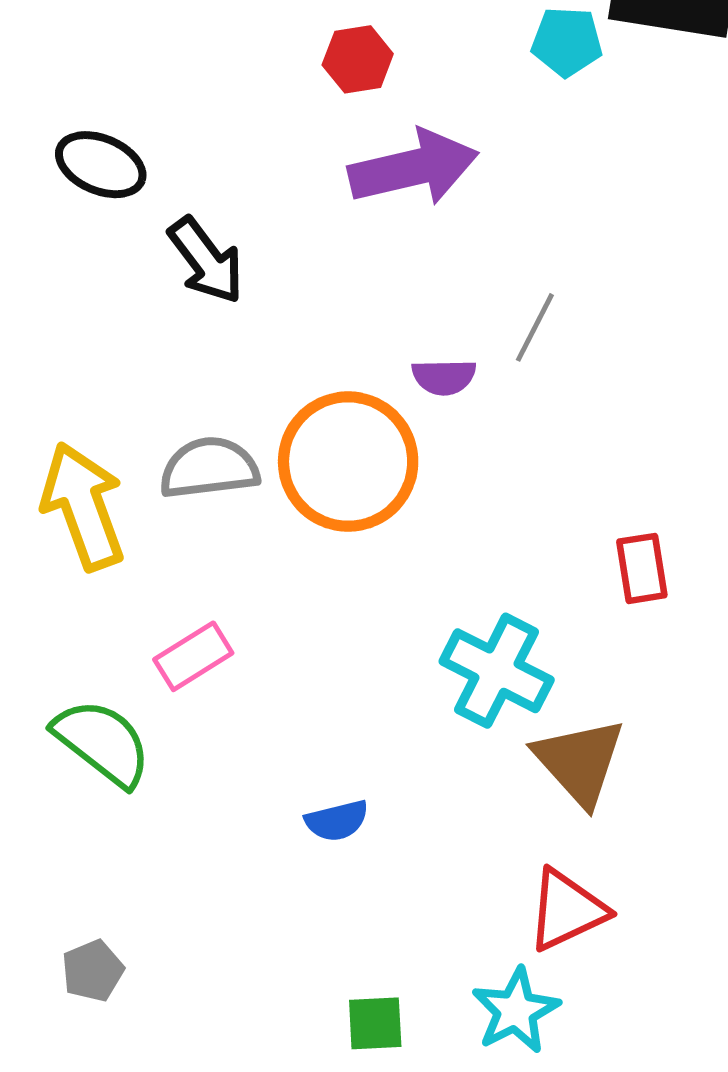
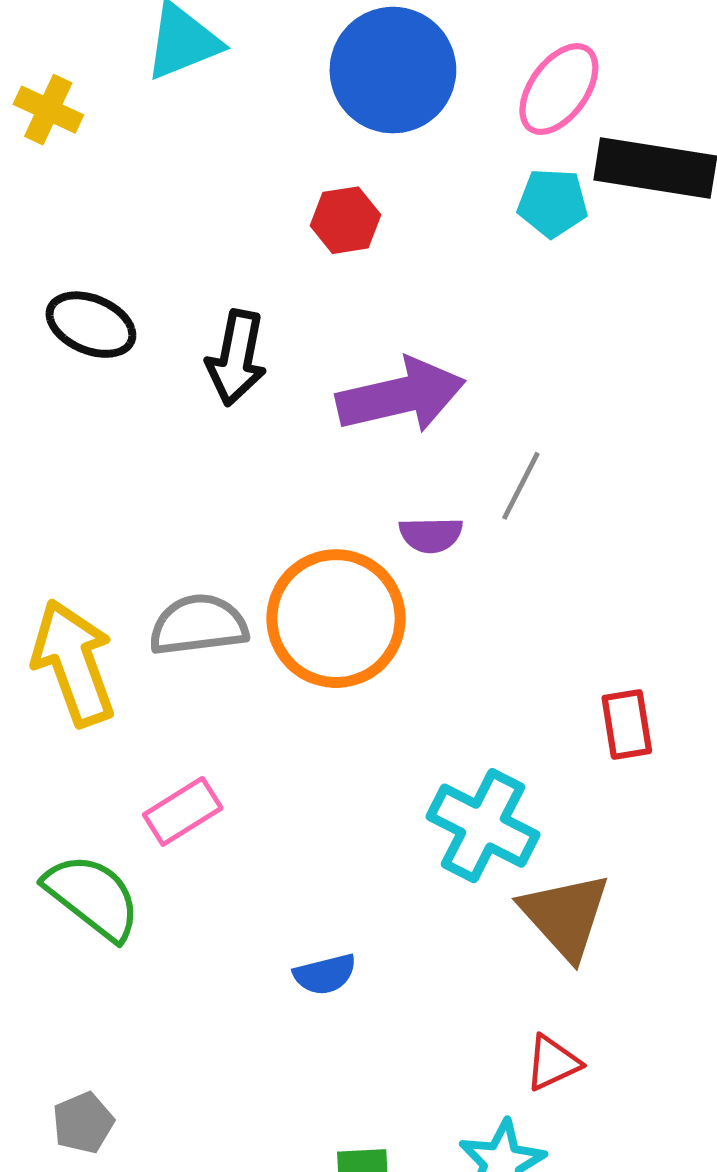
purple arrow: (414, 168) -> (401, 396), moved
black arrow: (206, 260) -> (236, 358), moved, turned 48
red triangle: (567, 910) -> (553, 1063), size x0.7

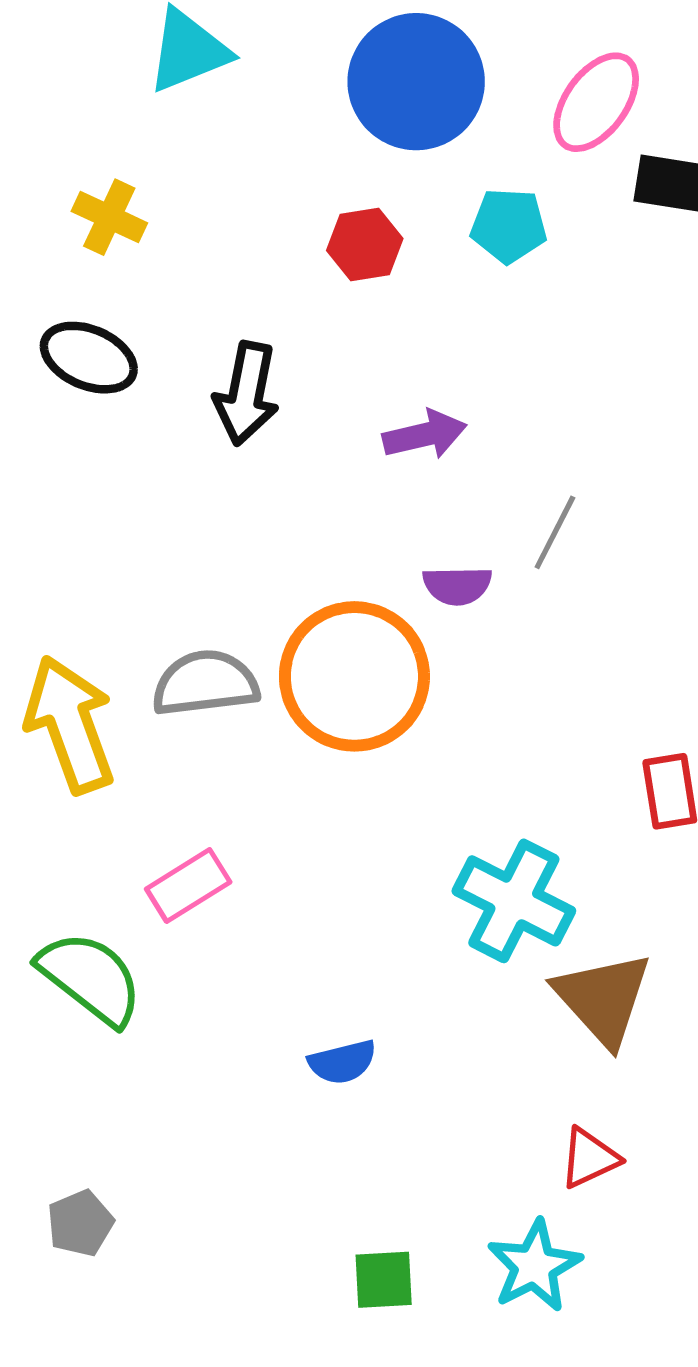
yellow cross: (48, 110) -> (109, 217), moved
cyan pentagon: (553, 203) -> (509, 226), moved
purple arrow: (401, 396) -> (425, 435), size x0.6

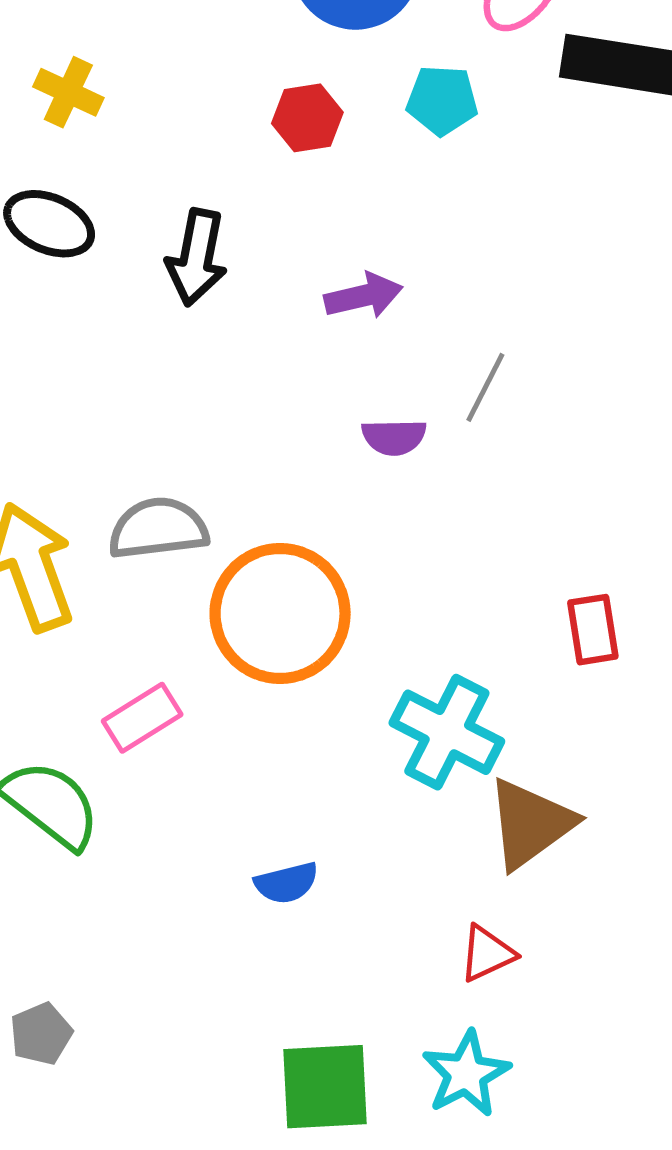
orange circle: (354, 676) -> (280, 613), moved
brown triangle: (603, 999) -> (530, 824), turned 36
red triangle: (589, 1158) -> (487, 954), moved
green square: (384, 1280) -> (325, 1087), size x1.6

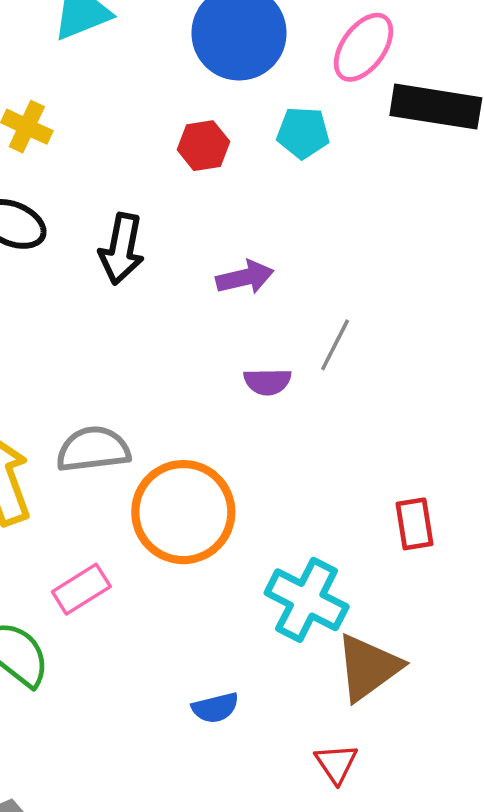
blue semicircle: (286, 883) -> (215, 708), moved
red triangle: (487, 954) -> (336, 763), turned -39

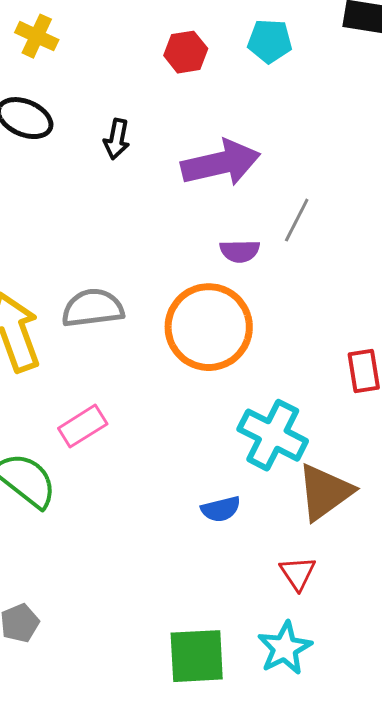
black arrow: (122, 249) -> (117, 139), size x0.7
purple arrow: (245, 277) -> (221, 163), size x1.6
orange circle: (183, 512) -> (209, 327), moved
blue semicircle: (215, 708) -> (221, 509), moved

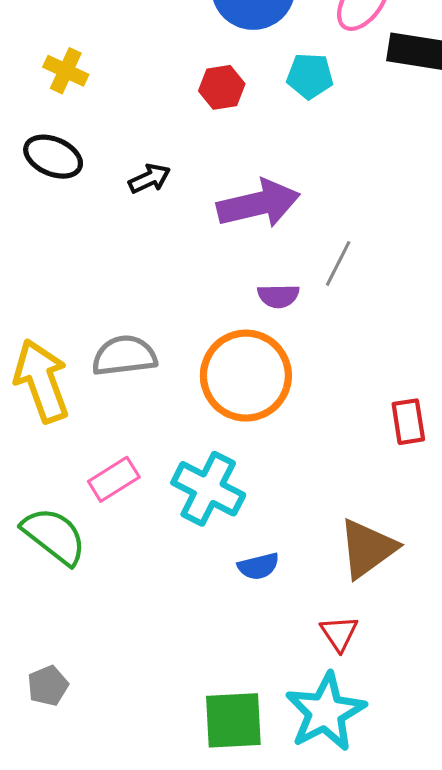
black arrow: (117, 139) -> (149, 179), turned -126
cyan cross: (273, 435) -> (208, 489), moved
cyan star: (285, 648) -> (326, 712), size x1.4

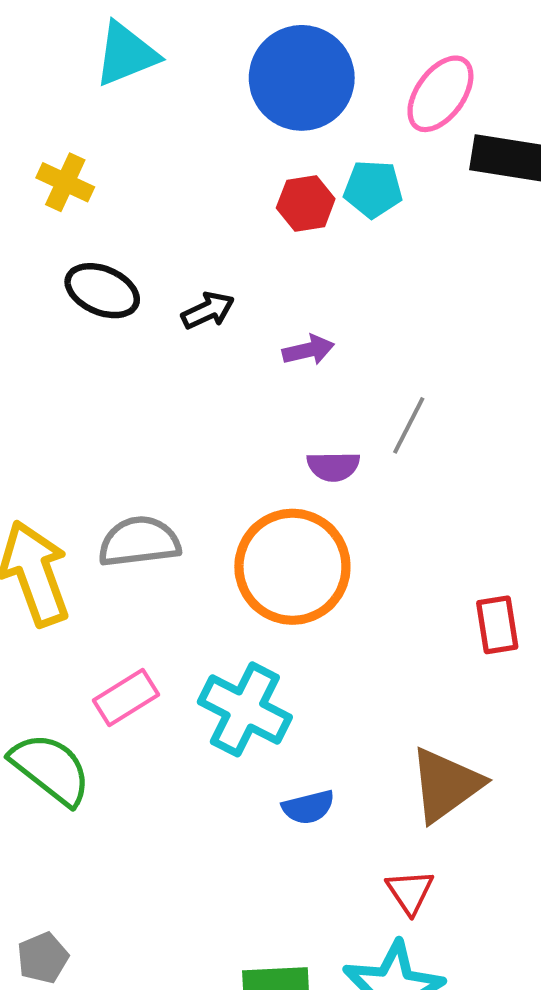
red hexagon: (222, 87) -> (306, 203), moved
black ellipse: (53, 157) -> (102, 291), moved
black arrow: (149, 179) -> (208, 310), moved
purple arrow: (258, 204) -> (308, 350), size x0.5

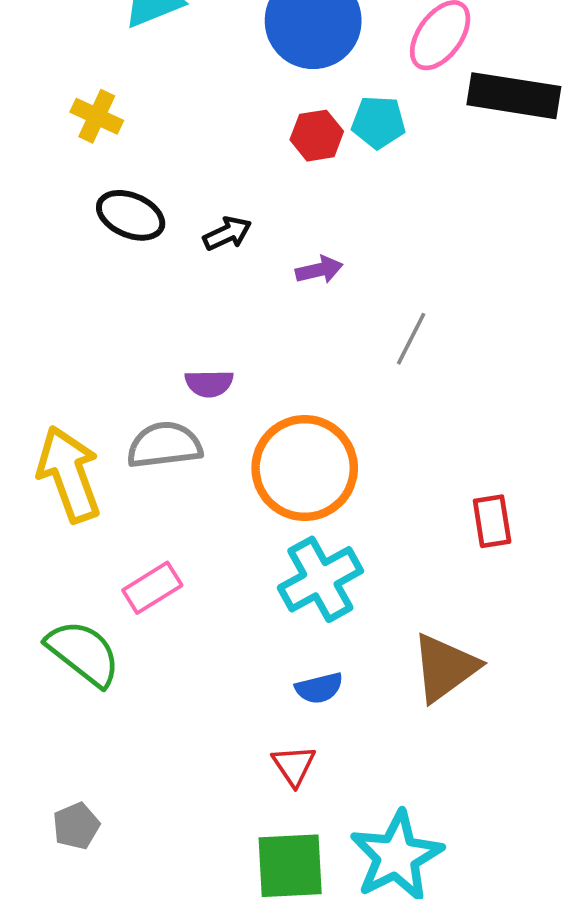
purple semicircle: (333, 466) -> (209, 383), moved
cyan cross: (245, 709) -> (320, 579), moved, turned 34
red triangle: (410, 892) -> (294, 765), moved

